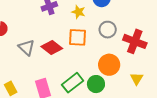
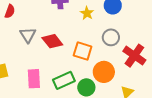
orange square: (77, 37) -> (83, 51), moved

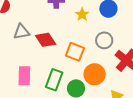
gray triangle: (28, 35) -> (22, 32), turned 48
green rectangle: (64, 80) -> (54, 80), turned -50

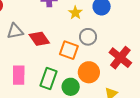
gray circle: (104, 40) -> (88, 37), moved

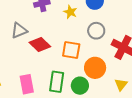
gray triangle: (15, 31) -> (19, 30), moved
gray circle: (88, 37) -> (96, 31), moved

